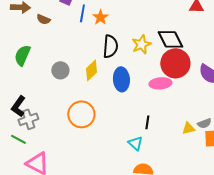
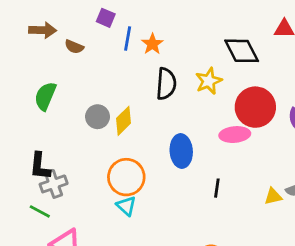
black diamond: (170, 39) -> (242, 51), moved
yellow diamond: (91, 70) -> (124, 121), moved
blue ellipse: (121, 79) -> (181, 151), moved
black L-shape: (18, 106) -> (40, 166), turned -30
cyan triangle: (135, 143) -> (126, 206), moved

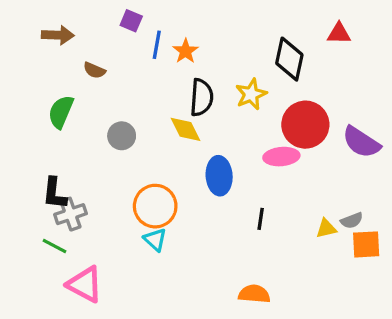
brown semicircle: (74, 47) -> (94, 70), moved
black diamond: (242, 51) -> (289, 59), turned 39
yellow diamond: (124, 121) -> (186, 129), moved, turned -72

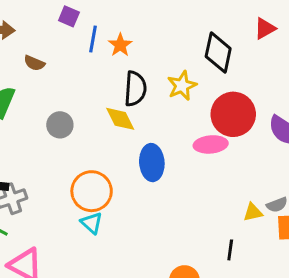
red triangle: (339, 34) -> (265, 28), turned -30
black line: (261, 219) -> (230, 250), moved

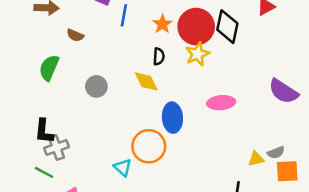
orange star: (120, 45) -> (162, 24), moved
black semicircle: (135, 89) -> (159, 56), size x0.6
red circle: (233, 114) -> (196, 27), moved
orange circle: (92, 191) -> (149, 146), moved

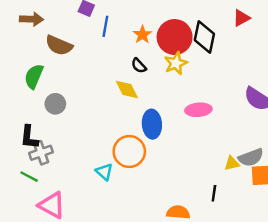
brown semicircle: (75, 35) -> (59, 45), size x1.6
black semicircle: (159, 56) -> (139, 66), turned 133
gray circle: (96, 86) -> (55, 104), moved
gray semicircle: (276, 153) -> (251, 157), size x1.5

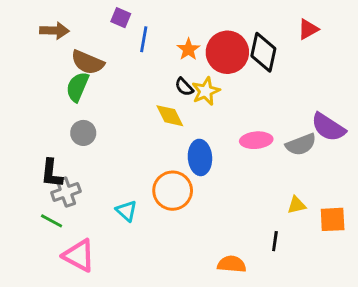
yellow star: (176, 63) -> (206, 91), moved
green semicircle: (34, 76) -> (77, 87), moved
gray semicircle: (251, 157) -> (301, 144), moved
cyan triangle: (104, 172) -> (126, 211), moved

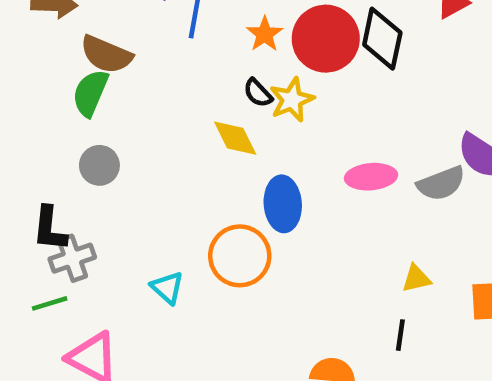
yellow triangle: (297, 205) -> (416, 279), moved
green line: (52, 221) -> (50, 303), turned -45

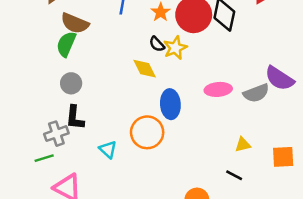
black L-shape: (50, 229) -> (75, 118), moved
black line: (400, 335) -> (234, 175), turned -70

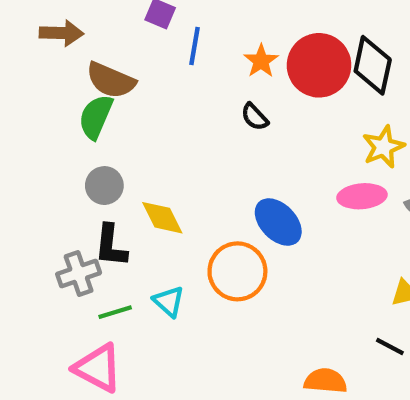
yellow star: (175, 48) -> (383, 147), moved
yellow diamond: (145, 69) -> (162, 218), moved
blue ellipse: (170, 104) -> (278, 222), turned -40
green line: (44, 158) -> (115, 312), moved

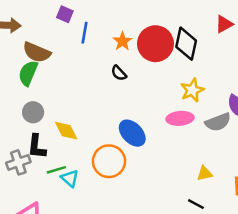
green line: (115, 312) -> (56, 170), moved

